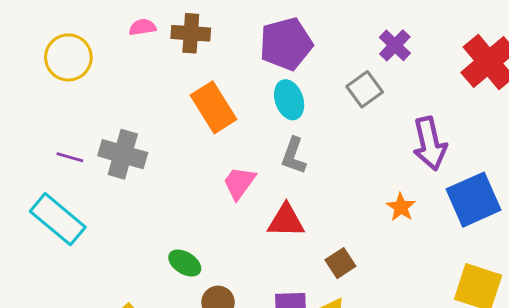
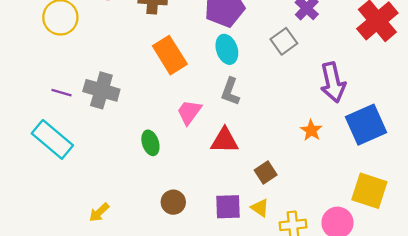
green ellipse: (185, 263) -> (150, 143), moved, turned 40

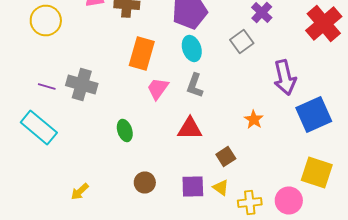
orange rectangle: (170, 55) -> (142, 54), turned 48
pink trapezoid: (189, 112) -> (158, 88), moved
orange star: (311, 130) -> (254, 120), moved

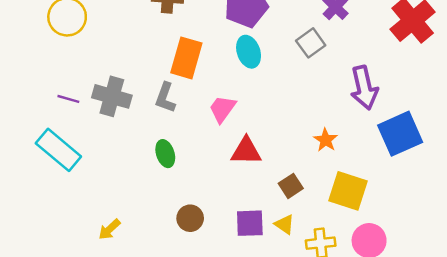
gray L-shape: (195, 86) -> (165, 98), moved
pink trapezoid: (158, 88) -> (222, 109), moved
yellow square: (317, 172) -> (348, 191), moved

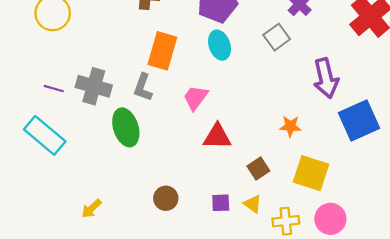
orange star: (326, 140) -> (290, 126), turned -30
green ellipse: (165, 154) -> (126, 127), moved, size x1.5
purple square: (250, 223) -> (221, 203), size x0.7

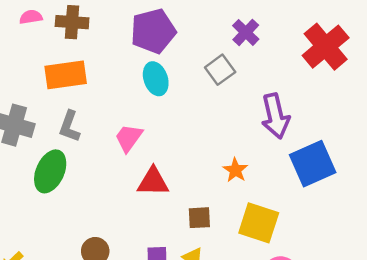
orange rectangle: (162, 51) -> (66, 75), moved, turned 66
orange star: (290, 126) -> (235, 170), turned 30
green ellipse: (126, 127) -> (50, 171), turned 42
brown square: (258, 169) -> (199, 218), turned 30

